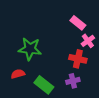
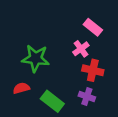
pink cross: (88, 41) -> (81, 49), moved
purple cross: (73, 81) -> (87, 97), turned 32

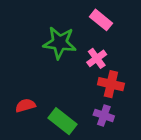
pink rectangle: (93, 27) -> (101, 20), moved
green star: (36, 58) -> (60, 43), moved

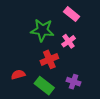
red cross: (111, 84) -> (49, 59), moved, turned -36

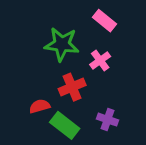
red semicircle: (18, 75) -> (40, 106), moved

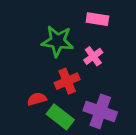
pink rectangle: (105, 21) -> (97, 19), turned -30
purple cross: (108, 120) -> (100, 111), size x1.6

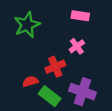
green star: (58, 41) -> (27, 25), moved, turned -30

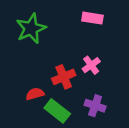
pink cross: (77, 46) -> (91, 65), moved
purple cross: (82, 92) -> (95, 106), size x0.7

